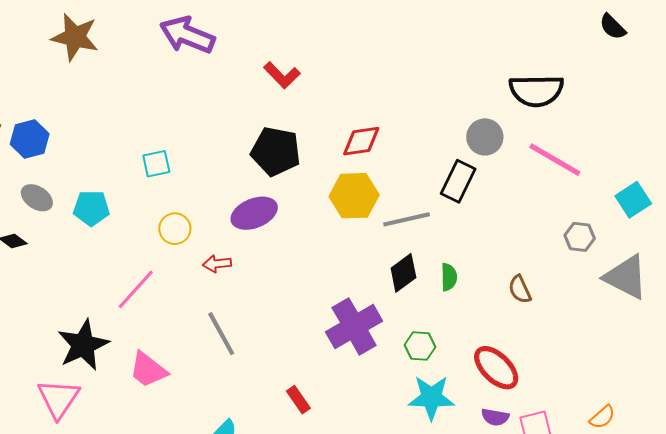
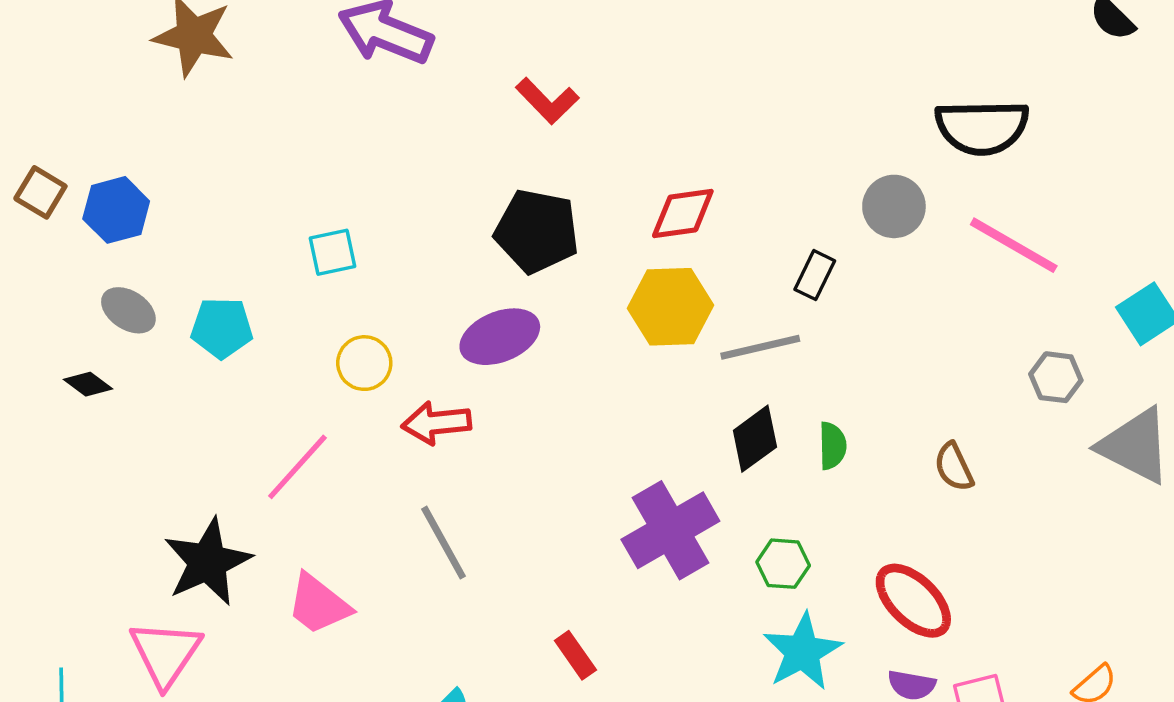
black rectangle: (458, 181) -> (815, 275), moved, size x0.7
red arrow: (217, 264) -> (436, 423), size x1.4
cyan star: (431, 398) -> (802, 652), turned -30

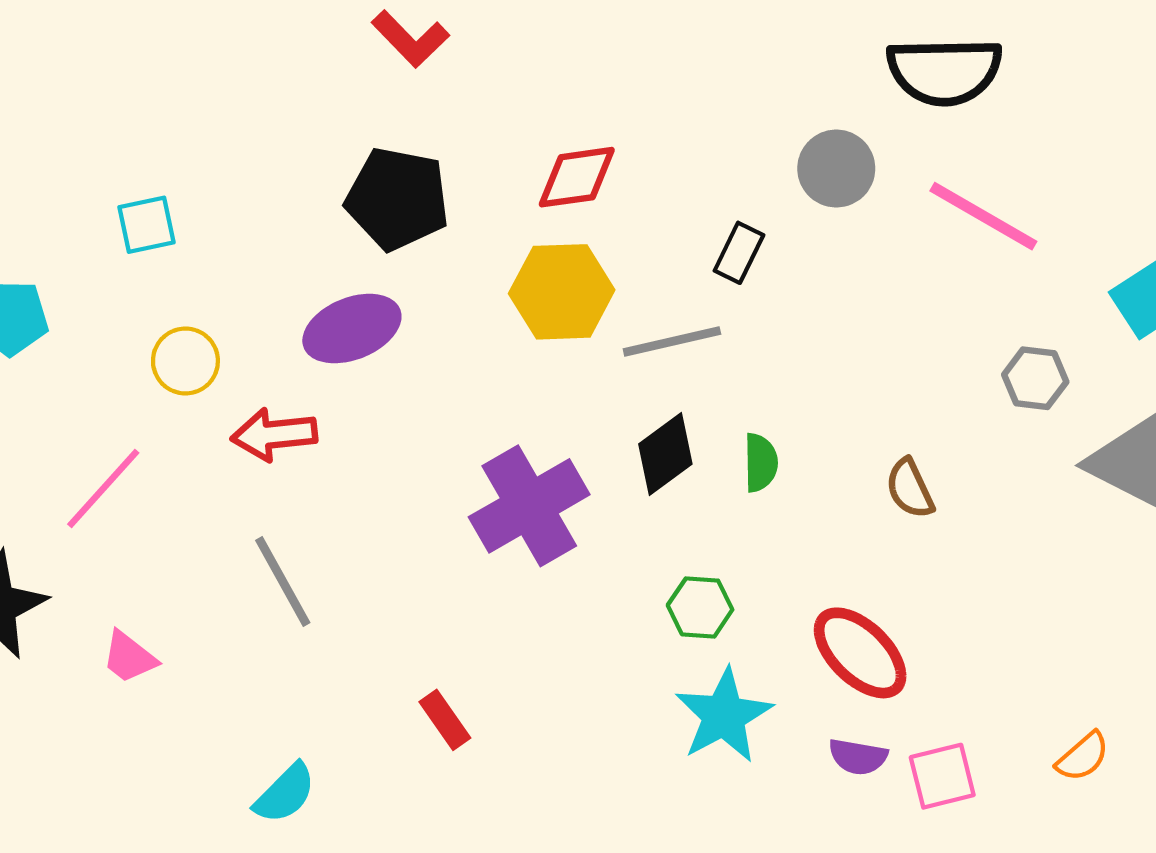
purple cross: (670, 530) -> (529, 506), moved
pink trapezoid: (319, 604) -> (129, 657), size x0.7

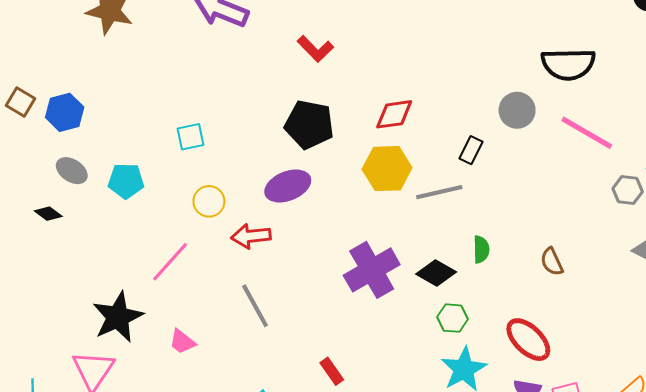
gray hexagon: (1035, 378) -> (628, 190), moved
black diamond: (665, 454) -> (436, 273), moved, turned 66

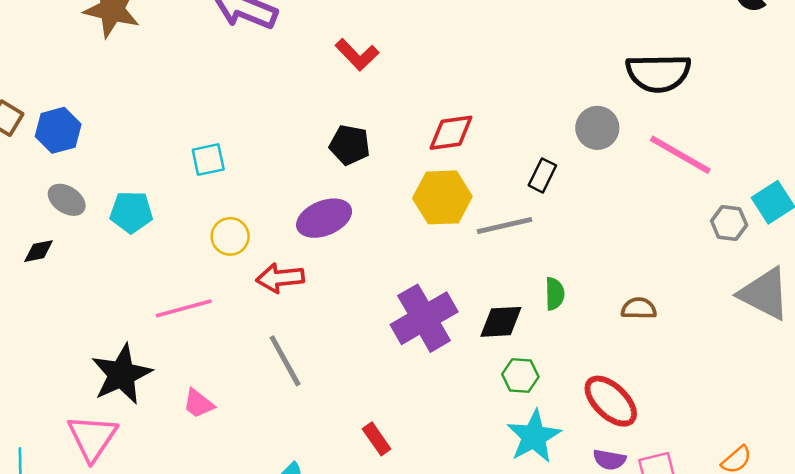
black pentagon: (309, 125) -> (350, 145), size x0.7
black diamond: (48, 214) -> (39, 251), turned -48
pink line: (170, 262) -> (184, 308), turned 33
brown semicircle: (552, 262) -> (639, 308), turned 116
black diamond: (436, 273) -> (501, 322), turned -33

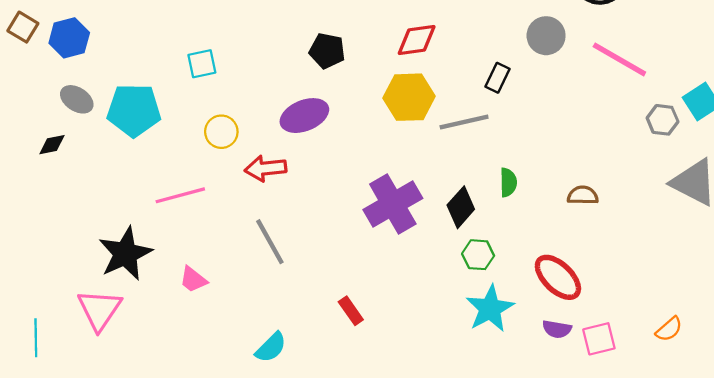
cyan pentagon: (131, 212) -> (134, 110), size x1.4
black diamond: (501, 322) -> (461, 207), turned -45

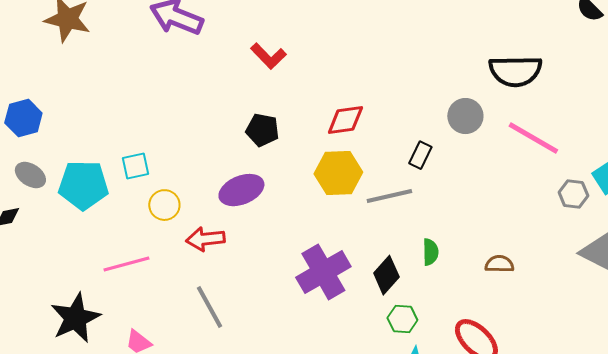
cyan square: (202, 64) -> (135, 166), moved

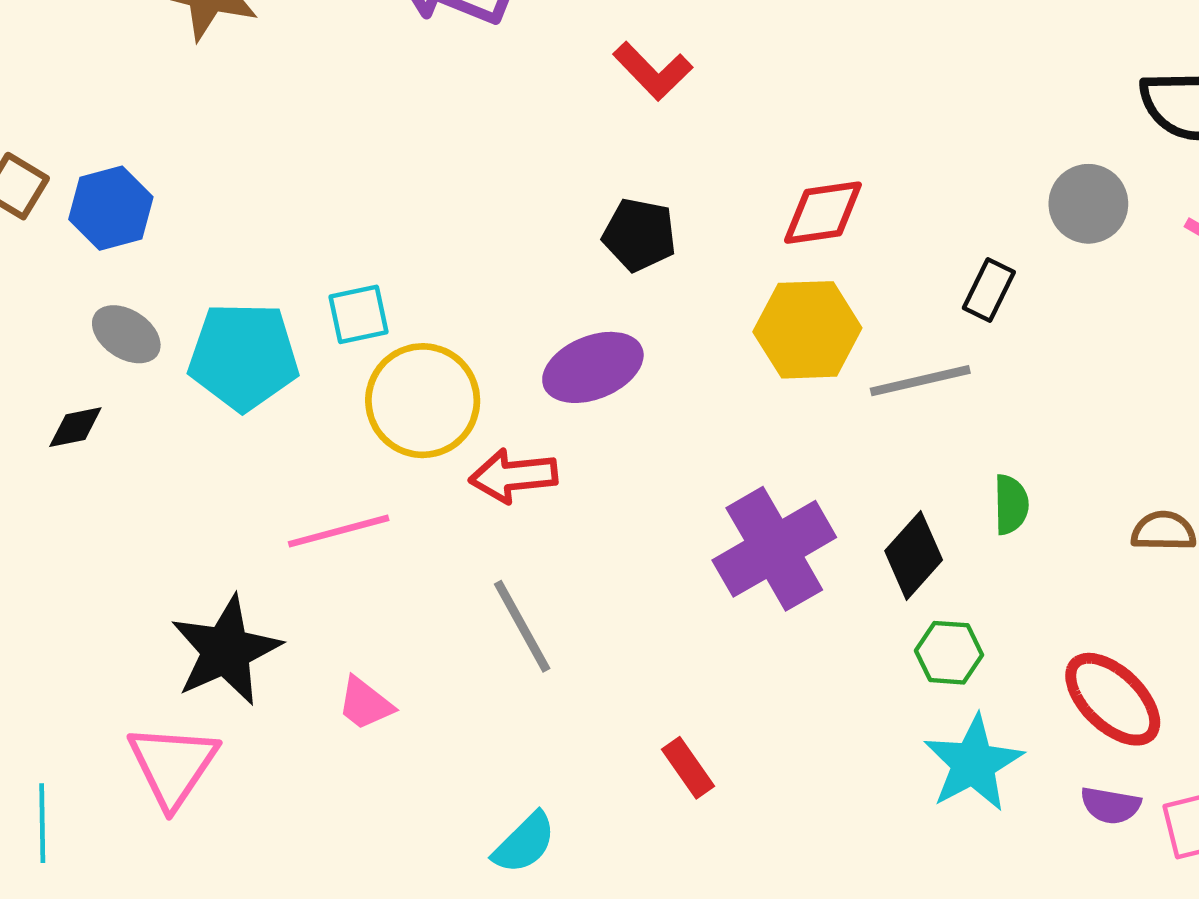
yellow circle: (164, 205) -> (423, 401), size x1.6

